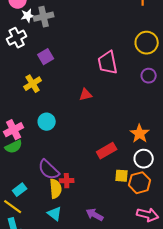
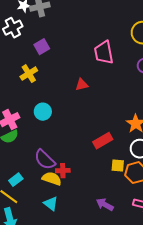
yellow semicircle: (56, 189) -> (52, 179), turned -66
purple arrow: (95, 215) -> (105, 205), moved

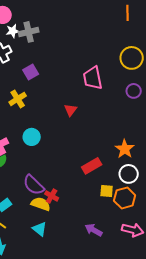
red triangle: (82, 85) -> (71, 110), turned -40
red cross: (63, 171) -> (52, 196), turned 32

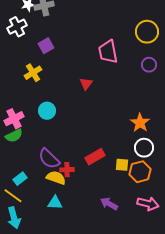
red rectangle: (92, 166) -> (95, 157), moved
red cross: (52, 196) -> (67, 170), turned -32
cyan triangle: (40, 229) -> (55, 203), turned -35

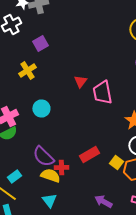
pink trapezoid: (108, 52) -> (102, 92), moved
yellow square: (122, 165) -> (116, 162), turned 32
cyan triangle: (55, 203) -> (49, 200), turned 49

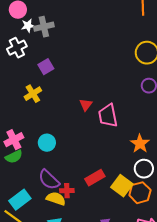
cyan circle: (41, 108) -> (47, 143), moved
yellow square: (116, 162) -> (122, 186), size x1.5
cyan rectangle: (14, 176) -> (20, 200), size x1.5

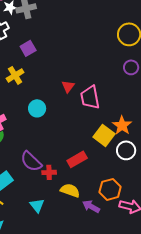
cyan circle: (47, 143) -> (37, 108), moved
yellow square: (122, 186) -> (104, 135), moved
orange hexagon: (140, 193) -> (110, 189), moved
yellow semicircle: (56, 199) -> (70, 190), moved

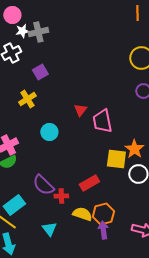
yellow square: (104, 135) -> (116, 159), turned -30
orange hexagon: (110, 189) -> (103, 214), moved
purple arrow: (91, 206) -> (103, 230), turned 54

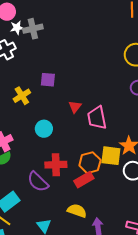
purple square: (40, 72) -> (48, 80), moved, turned 35
red cross: (61, 196) -> (56, 165), moved, size x1.5
orange hexagon: (103, 214) -> (90, 163), moved

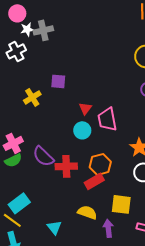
cyan circle: (44, 129) -> (82, 130), moved
yellow square: (111, 156) -> (121, 204), moved
purple semicircle: (38, 182) -> (43, 156), moved

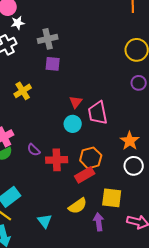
gray cross: (43, 30) -> (48, 39), moved
purple square: (58, 81) -> (53, 64), moved
purple semicircle: (43, 156) -> (34, 150), size x0.6
yellow semicircle: (87, 212) -> (78, 206), turned 126

